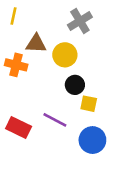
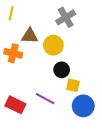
blue circle: (92, 140) -> (83, 106), moved

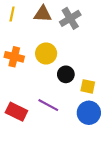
brown triangle: (30, 36) -> (43, 14), moved
yellow circle: (53, 45) -> (46, 54), moved
yellow square: (73, 85) -> (88, 86), moved

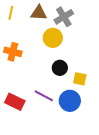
yellow circle: (46, 54) -> (53, 38), moved
blue circle: (89, 113) -> (70, 101), moved

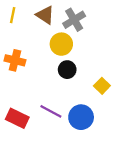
brown triangle: (39, 13) -> (45, 15), turned 30
black circle: (60, 68) -> (67, 70), moved
yellow square: (80, 79) -> (102, 86), moved, turned 32

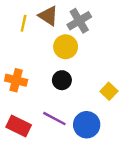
yellow line: (13, 15) -> (24, 23), moved
orange cross: (15, 60) -> (16, 80), moved
black circle: (67, 70) -> (62, 80), moved

